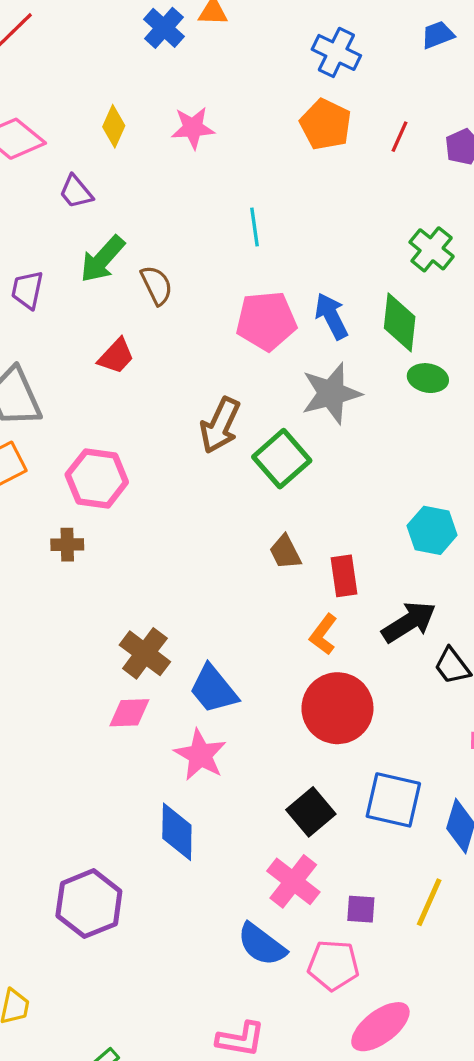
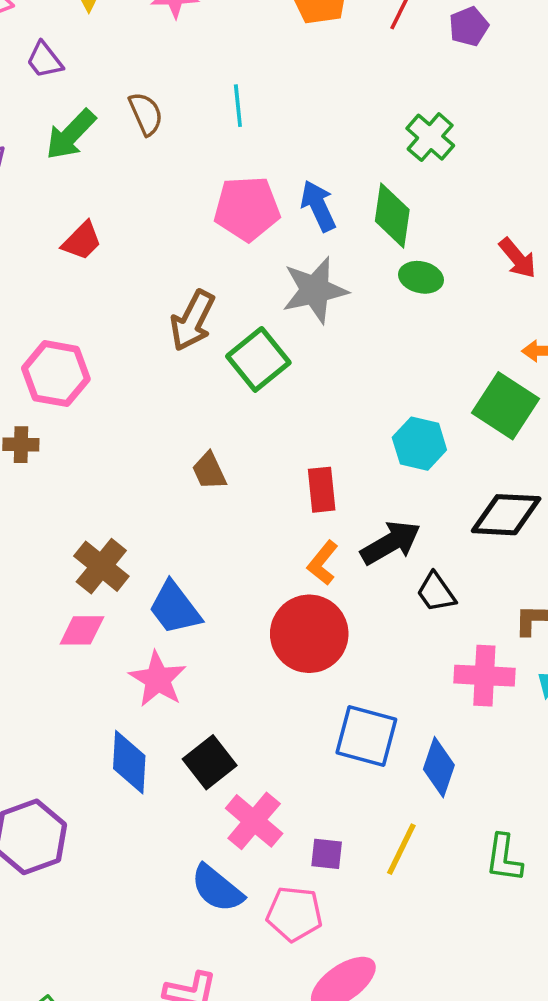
brown semicircle: (157, 285) -> (146, 114), moved
brown trapezoid: (285, 552) -> (209, 471), moved
orange L-shape: (323, 634) -> (323, 563), moved
black square: (311, 812) -> (210, 762), moved

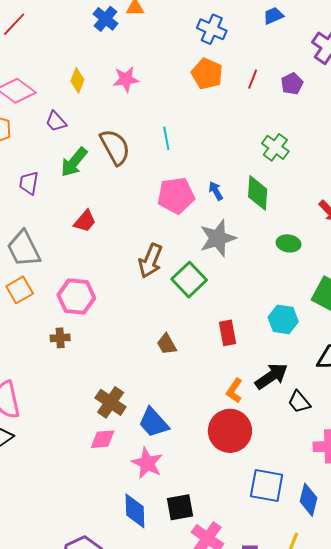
brown semicircle: (146, 114) -> (115, 147), size x1.5
blue arrow: (318, 206) -> (216, 191), size x0.7
green ellipse: (421, 277) -> (289, 243), moved
red rectangle: (322, 490) -> (228, 333), moved
black square: (210, 762) -> (180, 507), turned 32

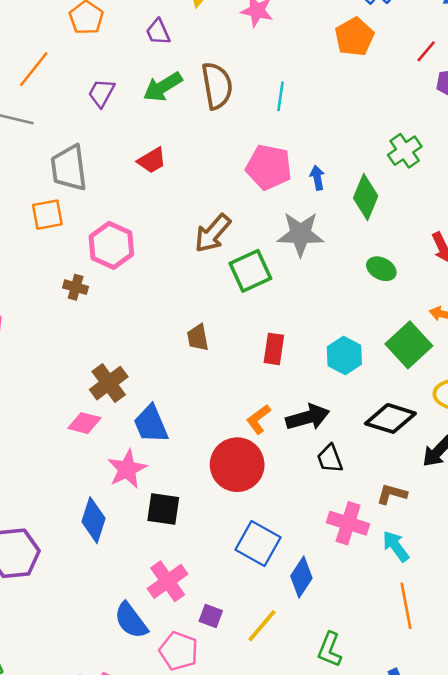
red line: (253, 79) -> (426, 51), moved
black square: (180, 507) -> (163, 509), moved

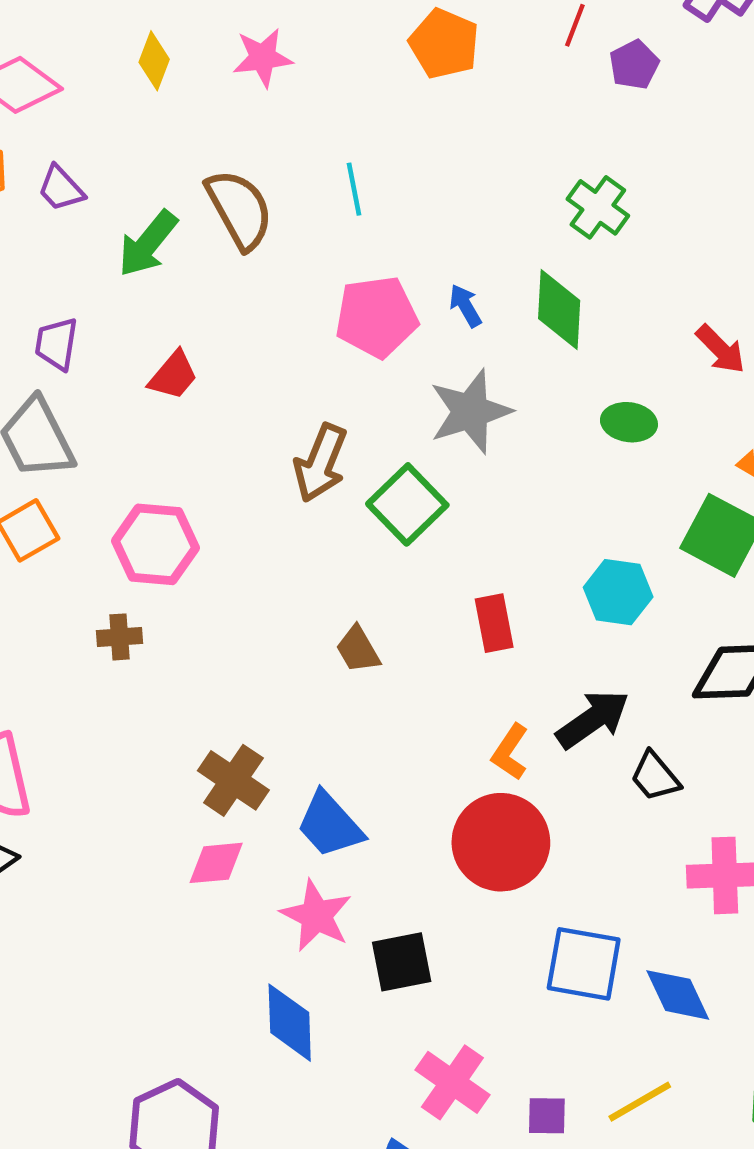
purple trapezoid: (158, 32) -> (61, 189), moved
purple trapezoid: (101, 93) -> (56, 344), moved
blue diamond: (301, 577) -> (678, 995), turned -39
yellow line: (262, 626) -> (640, 1102), turned 39

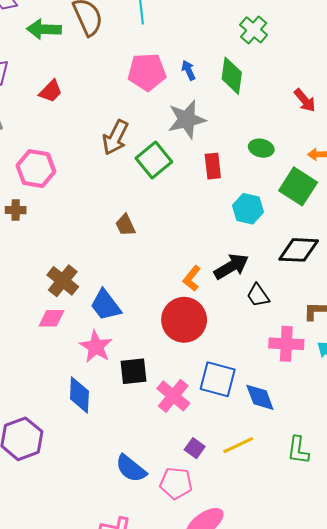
green arrow: (148, 244) -> (44, 29), turned 48
green ellipse: (629, 422) -> (261, 148), moved
red rectangle: (494, 623) -> (213, 166), moved
pink cross: (452, 1082) -> (173, 396), moved
purple square: (547, 1116) -> (195, 448), turned 30

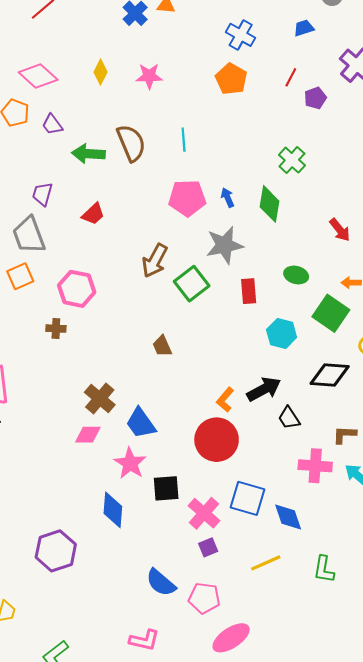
purple square: (195, 448) -> (208, 547), moved, turned 30

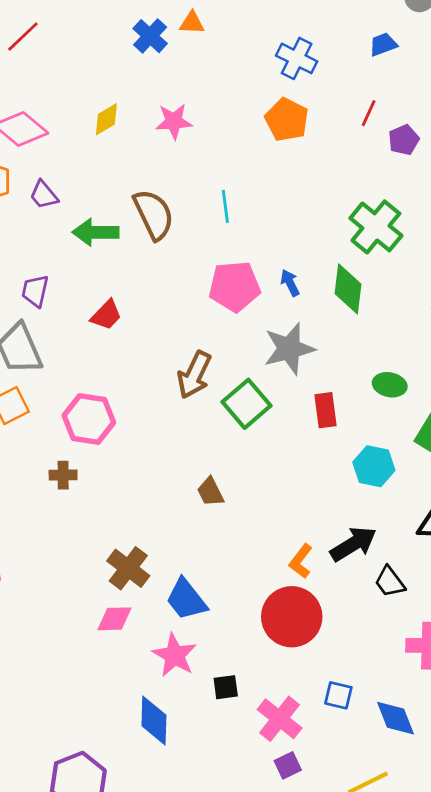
yellow diamond: (100, 72) -> (106, 119), turned 35
green cross: (292, 160) -> (376, 227), size x1.4
black square: (166, 488) -> (226, 687), size x0.7
blue square: (248, 498) -> (338, 695), size x0.6

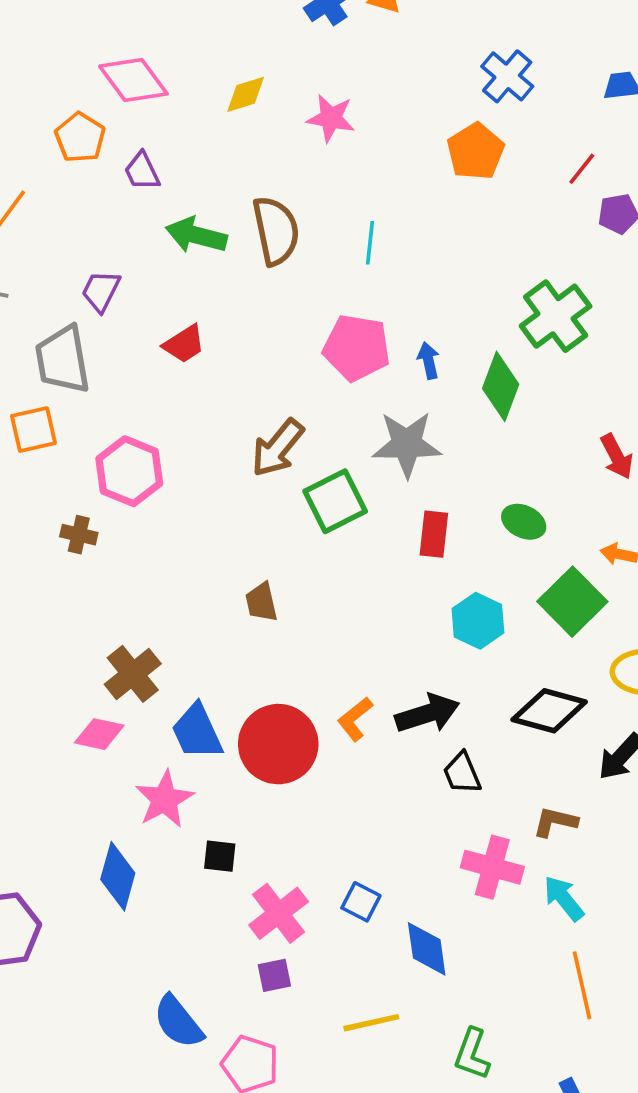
red circle: (292, 617) -> (278, 744), moved

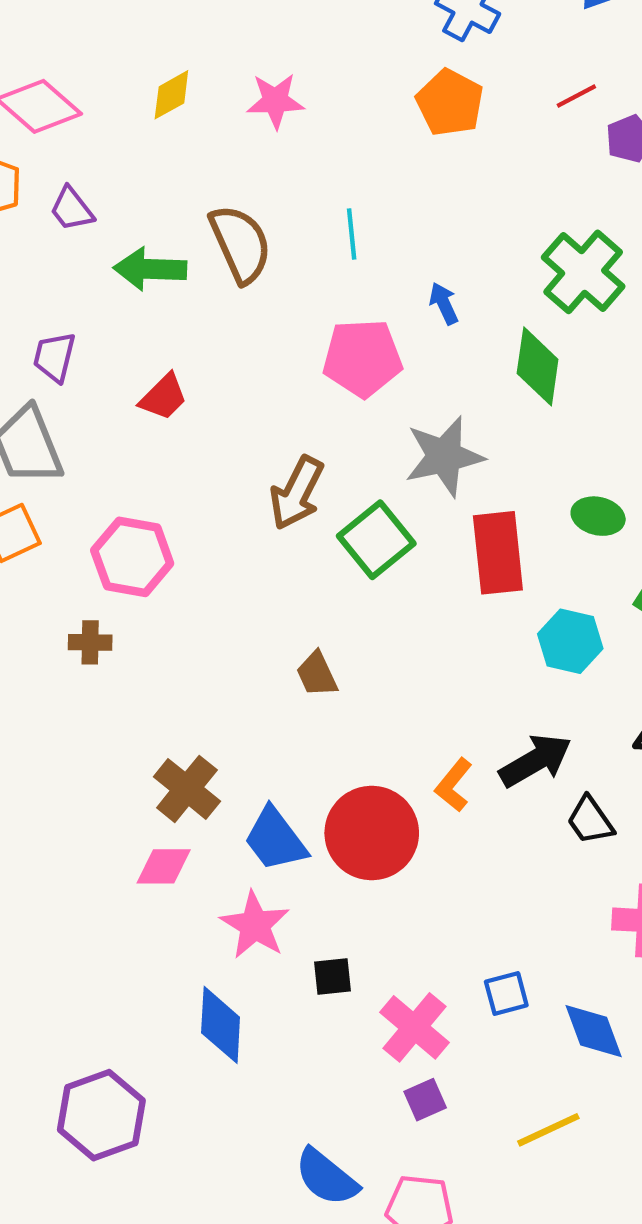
red line: (582, 169) -> (576, 96), turned 36
blue arrow: (428, 361) -> (444, 304), moved
red rectangle: (434, 534) -> (498, 553), size x1.5
blue square: (361, 902) -> (506, 994), turned -30

